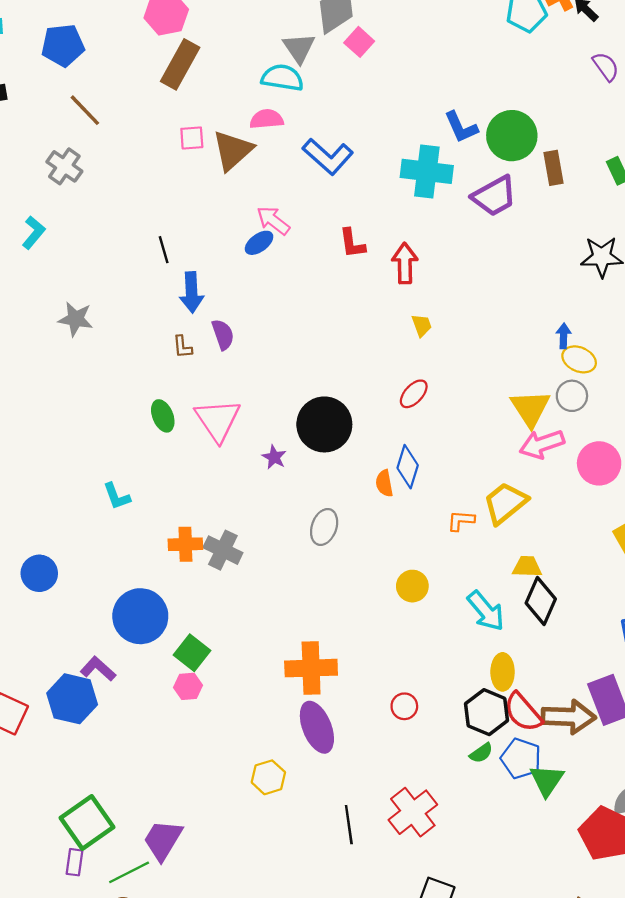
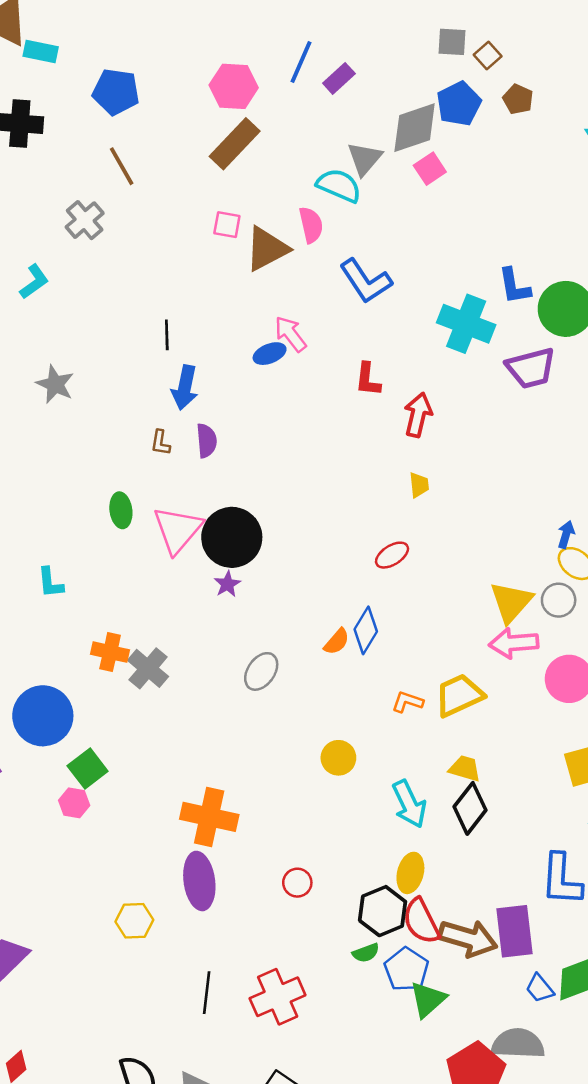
pink semicircle: (267, 119) -> (311, 225), turned 68
black circle: (324, 424) -> (232, 537), moved
orange semicircle: (384, 483) -> (337, 642), turned -144

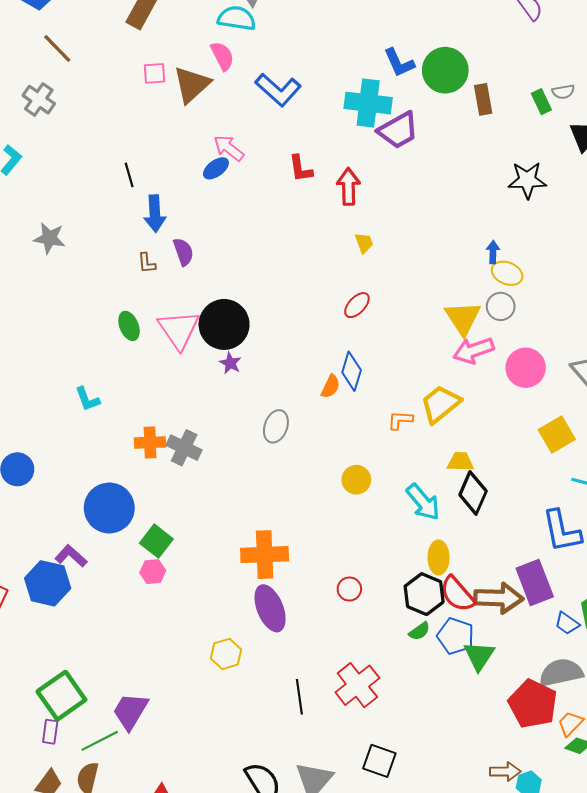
purple trapezoid: (531, 368) -> (398, 130), moved

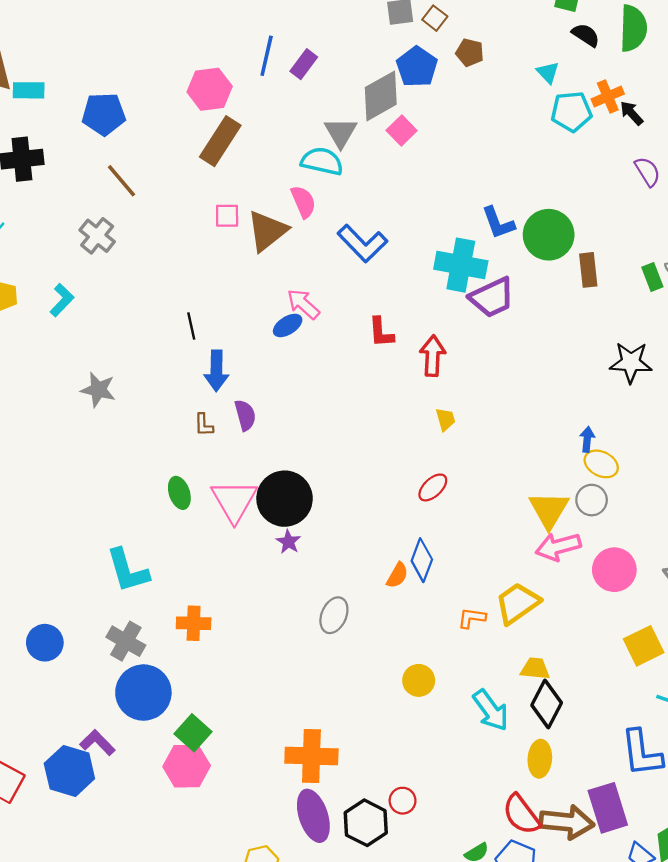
cyan L-shape: (87, 399) -> (128, 570), size x1.6
gray cross: (184, 448) -> (126, 641), moved
yellow ellipse: (439, 557) -> (540, 759), moved
pink hexagon: (153, 572) -> (187, 766), size x1.6
black hexagon: (424, 594) -> (366, 823), moved

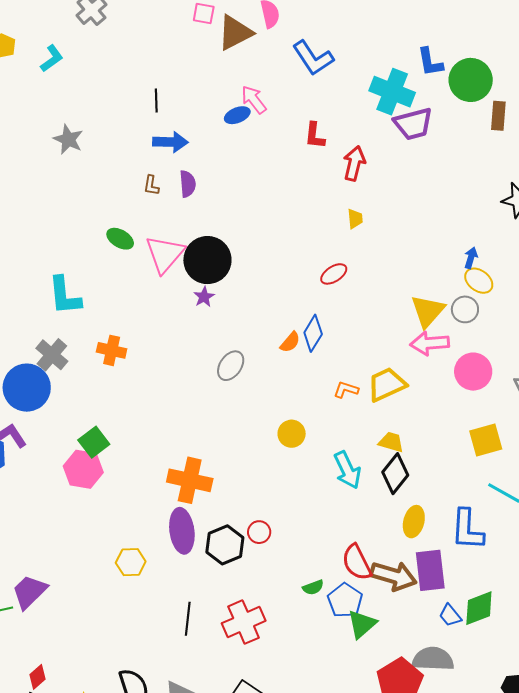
blue arrow: (216, 371) -> (170, 142), turned -100
green ellipse: (179, 493) -> (120, 239), turned -52
blue circle: (143, 693) -> (27, 388), moved
yellow ellipse: (540, 759) -> (414, 522), moved

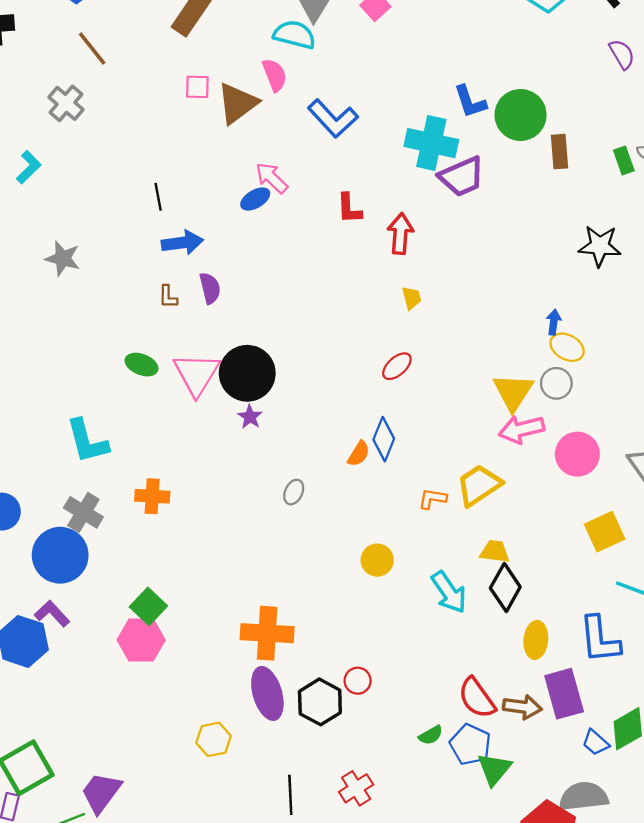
gray ellipse: (231, 366) -> (294, 492), size x0.7
brown arrow: (394, 576) -> (522, 707), size x0.7
red cross: (244, 622) -> (356, 788), size x0.7

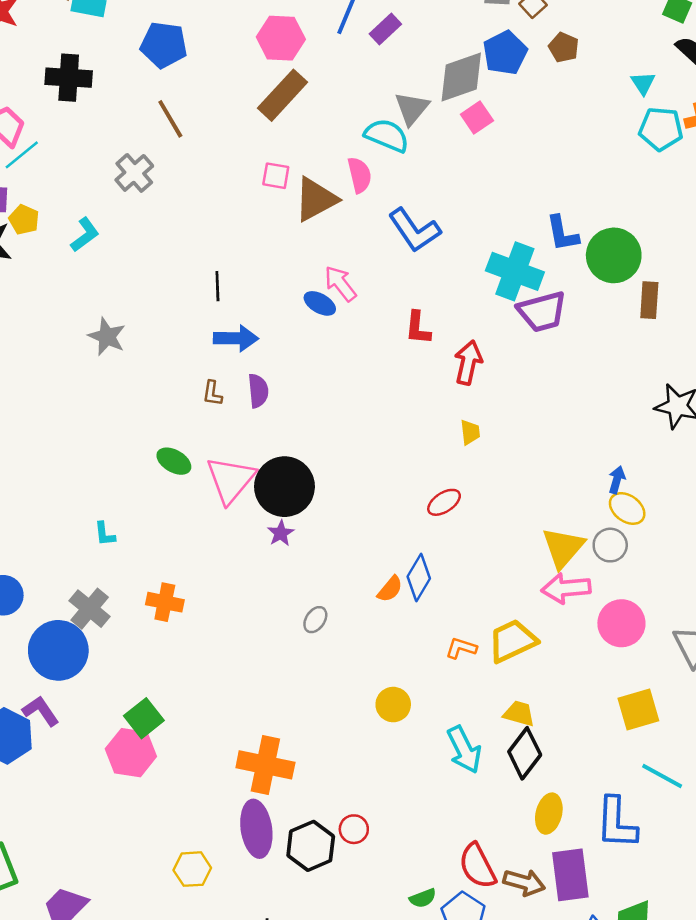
blue ellipse: (255, 199) -> (320, 303), turned 52
cyan L-shape: (87, 441) -> (105, 534), size x0.5

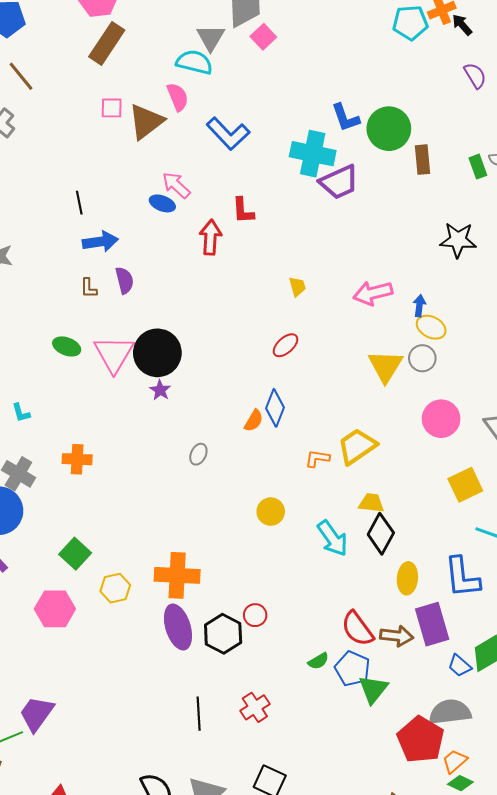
red arrow: (468, 362) -> (211, 237), moved
pink arrow: (566, 588) -> (373, 293), moved
pink hexagon: (131, 753) -> (55, 609), moved
yellow hexagon: (192, 869) -> (115, 588), moved

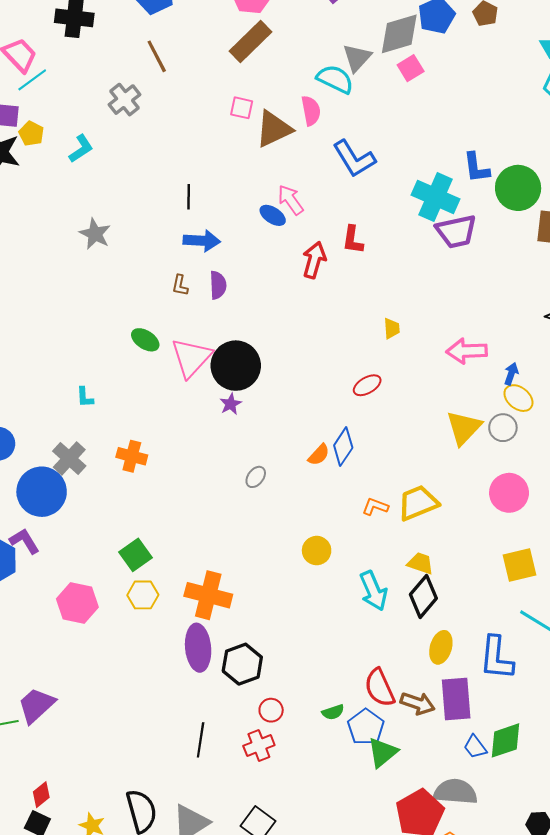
green square: (75, 554) -> (136, 555), moved
red circle: (255, 615) -> (271, 710), moved

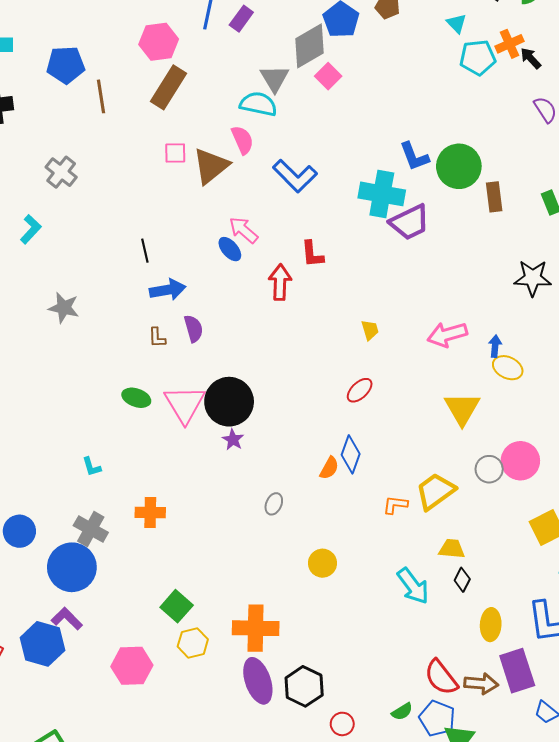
brown line: (157, 56) -> (101, 96), moved, turned 32
blue ellipse: (273, 215) -> (230, 249), turned 30
gray circle: (503, 428) -> (489, 469), moved
yellow circle: (317, 551) -> (322, 563), moved
black diamond: (423, 596) -> (462, 580), size x0.6

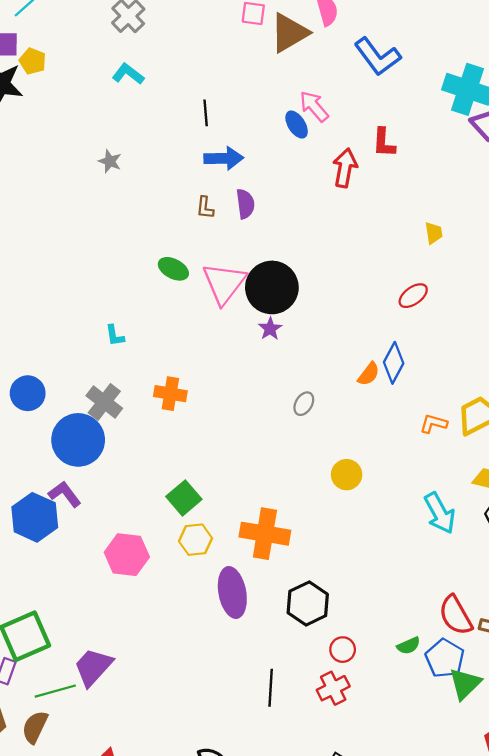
cyan L-shape: (31, 229) -> (128, 74), moved, turned -104
gray star: (64, 308) -> (110, 161), size x0.7
purple ellipse: (258, 681) -> (232, 593), moved

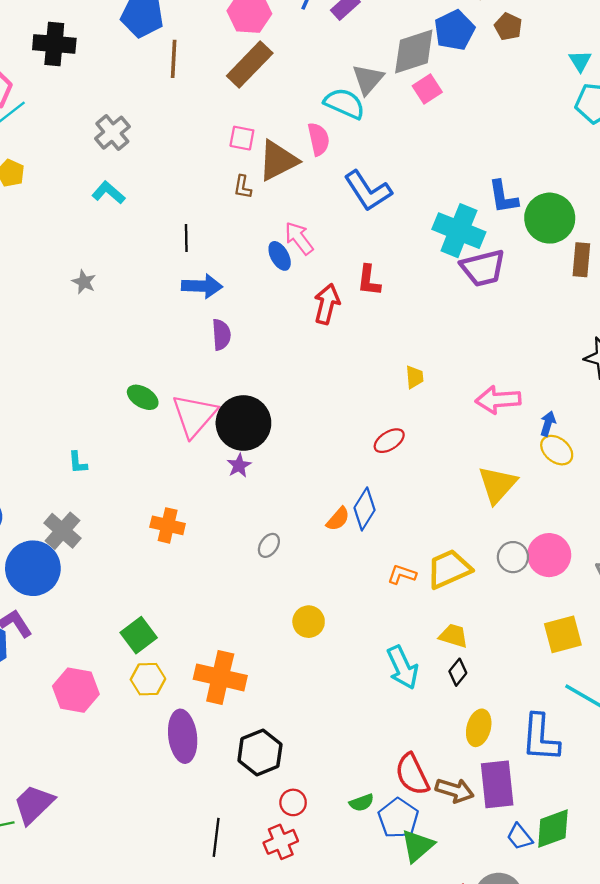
brown L-shape: (205, 208) -> (243, 187), moved
orange cross: (170, 394) -> (168, 525), moved

